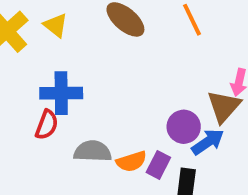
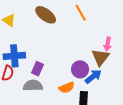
orange semicircle: (131, 161) -> (67, 88), moved
purple rectangle: (158, 165) -> (37, 69), moved

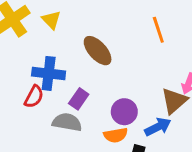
brown ellipse: (46, 15) -> (98, 51), moved
purple circle: (80, 69) -> (124, 112), moved

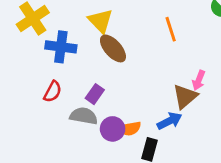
yellow triangle: (51, 20) -> (100, 21), moved, size x1.4
blue cross: (49, 73) -> (61, 47), moved
purple circle: (124, 112) -> (113, 129), moved

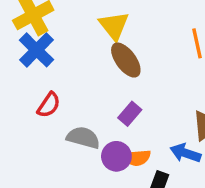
blue cross: (61, 47) -> (37, 50), moved, turned 32
purple rectangle: (95, 94) -> (130, 114), moved
blue arrow: (170, 121) -> (185, 153), turned -140

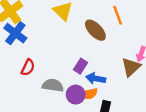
brown ellipse: (126, 60) -> (95, 30), moved
blue arrow: (185, 153) -> (96, 78), moved

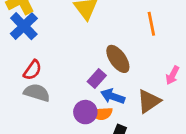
brown ellipse: (95, 30) -> (118, 59), moved
brown triangle: (131, 67) -> (149, 101), moved
gray semicircle: (53, 85) -> (37, 93), moved

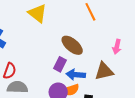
brown triangle: (149, 101) -> (104, 71), turned 36

